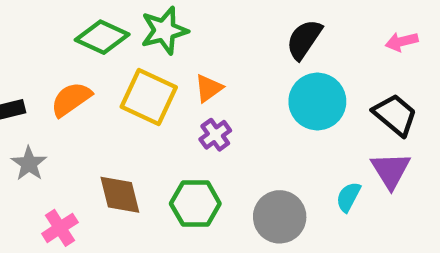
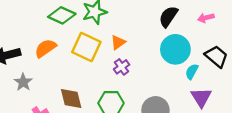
pink arrow: (402, 42) -> (206, 18), moved
purple triangle: (391, 170) -> (201, 97), moved
cyan semicircle: (348, 197) -> (192, 72), moved

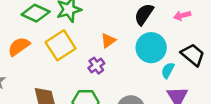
orange triangle: (118, 42) -> (108, 41), moved
yellow square: (86, 47) -> (61, 45), turned 32

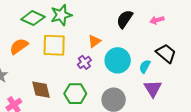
yellow square: (61, 45) -> (54, 45), turned 35
cyan circle: (151, 48) -> (118, 60), moved

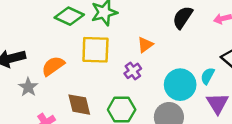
orange semicircle: (19, 46) -> (53, 66), moved
cyan circle: (118, 60) -> (180, 85), moved

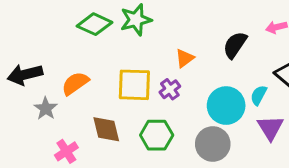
black semicircle: (183, 17) -> (235, 45), moved
yellow square: (95, 50) -> (134, 85), moved

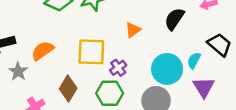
purple cross: (170, 89) -> (118, 68), moved
brown diamond: (106, 129) -> (68, 88), turned 45

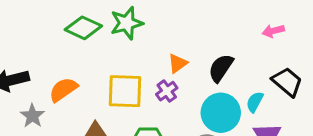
black semicircle: (174, 19) -> (221, 68), moved
purple cross: (118, 68) -> (167, 91), moved

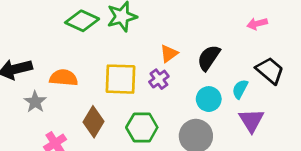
orange semicircle: (63, 90) -> (64, 78), turned 40
cyan circle: (221, 113) -> (209, 99), size x0.7

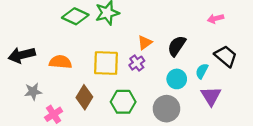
gray star: (35, 102) -> (33, 92), moved, turned 30

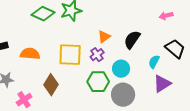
cyan circle: (177, 79) -> (121, 69), moved
purple triangle: (211, 96) -> (162, 84), turned 30
green hexagon: (123, 102) -> (98, 82), moved

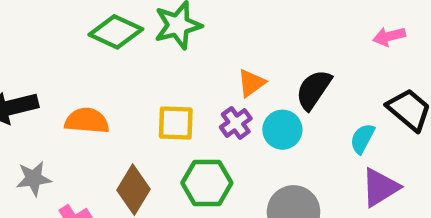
yellow square: (70, 55) -> (176, 123), size x0.7
cyan circle: (121, 69) -> (282, 130), moved
green hexagon: (98, 82) -> (207, 183), moved

